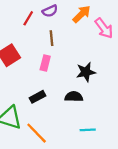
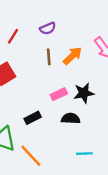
orange arrow: (82, 14) -> (73, 56), moved
red line: (28, 18) -> (13, 36), moved
pink rectangle: (45, 63) -> (59, 94), moved, turned 49

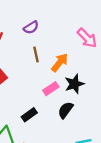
orange arrow: (73, 56) -> (60, 62), moved
black semicircle: (71, 119) -> (65, 110), turned -48

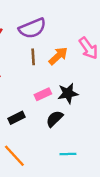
purple semicircle: (31, 27) -> (32, 28), size x1.6
orange arrow: (60, 62) -> (58, 56), moved

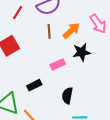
black star: (68, 93) -> (82, 52), moved
black semicircle: (55, 119) -> (67, 96), moved, turned -35

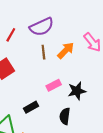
black star: (82, 52) -> (77, 91), moved

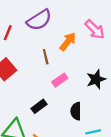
brown line: (43, 52) -> (46, 57), moved
black star: (77, 91) -> (96, 79), moved

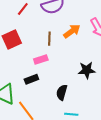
pink rectangle: (60, 80) -> (41, 60), moved

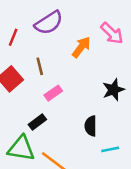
brown line: (49, 39) -> (40, 66), moved
black rectangle: (31, 79) -> (37, 122), moved

